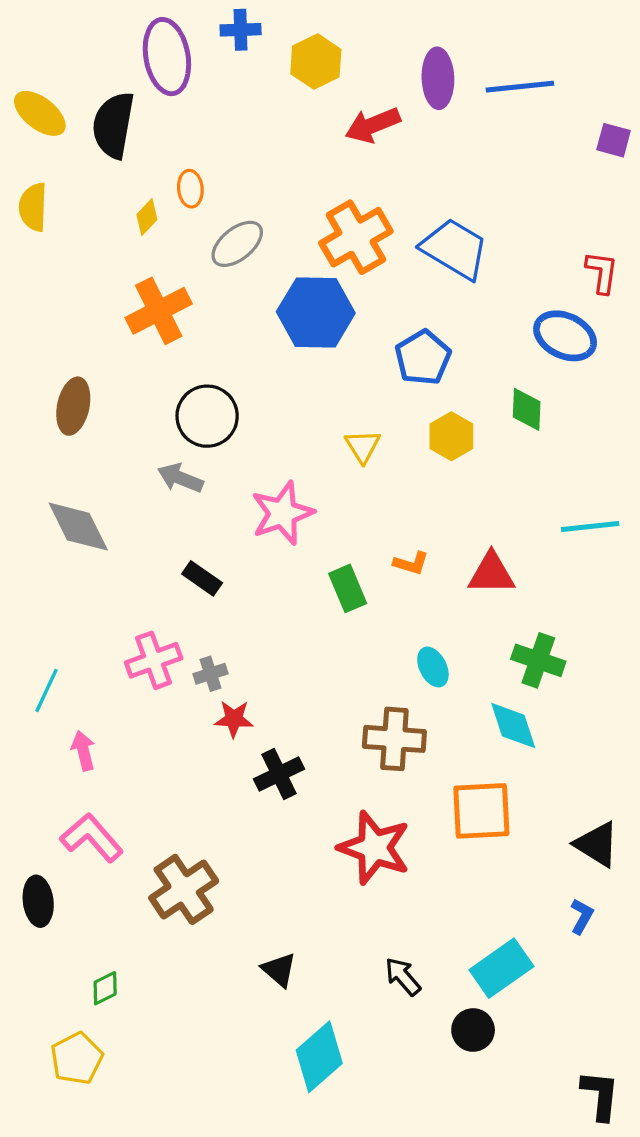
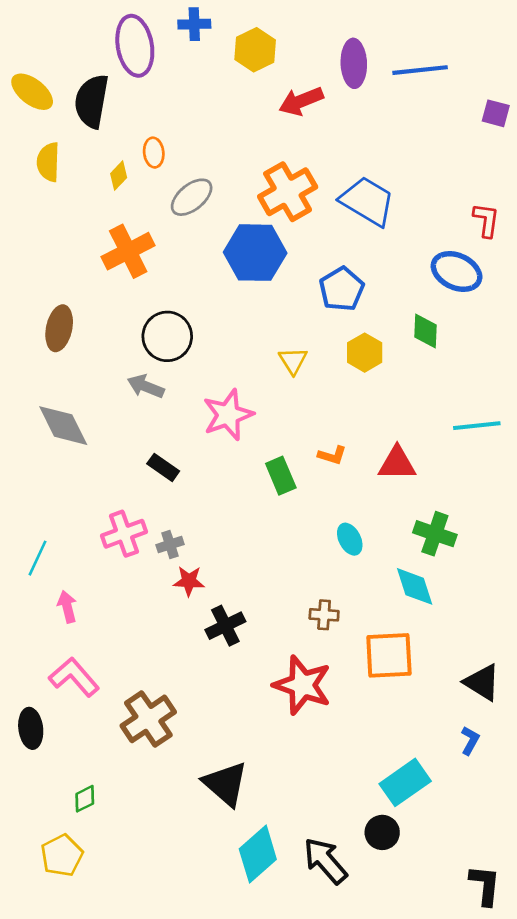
yellow semicircle: (33, 207) -> (48, 162), moved
brown cross: (394, 739) -> (324, 615), moved, size x0.6
black triangle: (279, 970) -> (225, 784), size x1.6
black arrow: (403, 976) -> (325, 861), moved, size x1.5

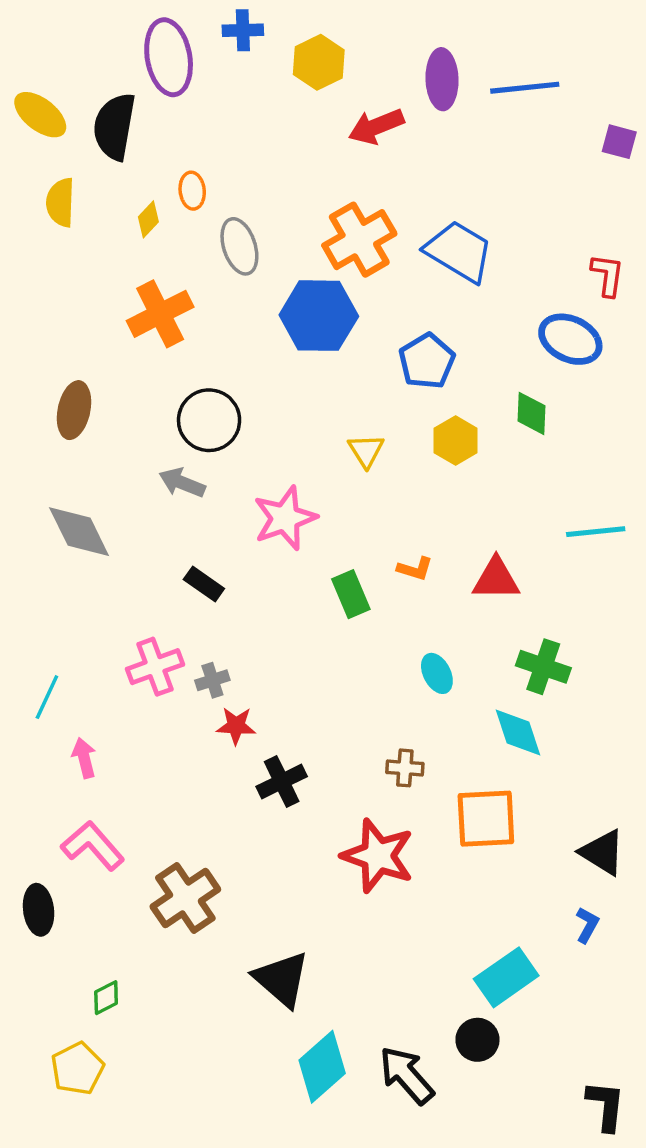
gray ellipse: (192, 197) -> (239, 246), turned -69

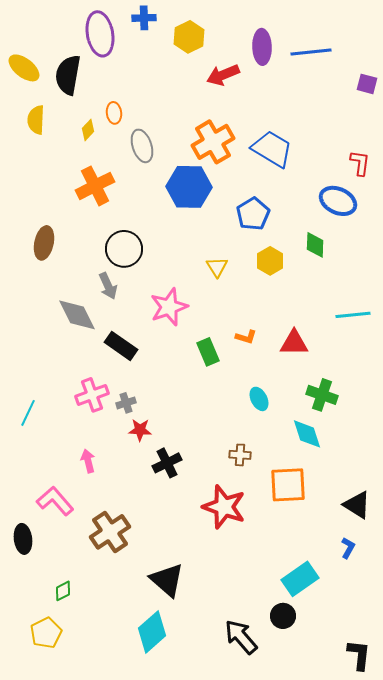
gray arrow: (182, 483) -> (108, 286), turned -136
gray diamond: (79, 532) -> (77, 315), moved
black rectangle: (204, 584) -> (121, 346), size x1.4
pink arrow: (84, 758) -> (88, 461), moved
cyan diamond: (322, 1067) -> (152, 632), moved

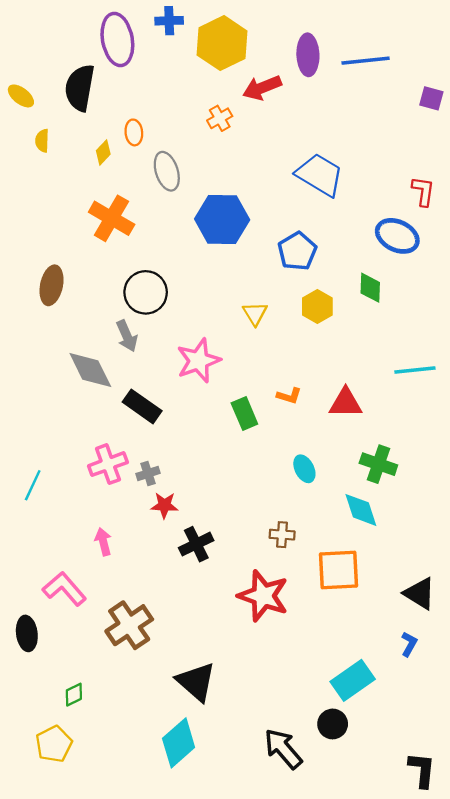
yellow hexagon: (189, 37) -> (222, 43), size x1.4
yellow ellipse: (24, 68) -> (21, 96), moved, size x0.7
yellow semicircle: (36, 120) -> (42, 141), size x0.7
orange cross: (213, 142) -> (220, 118), moved, size x0.5
orange cross: (95, 186) -> (112, 218), turned -33

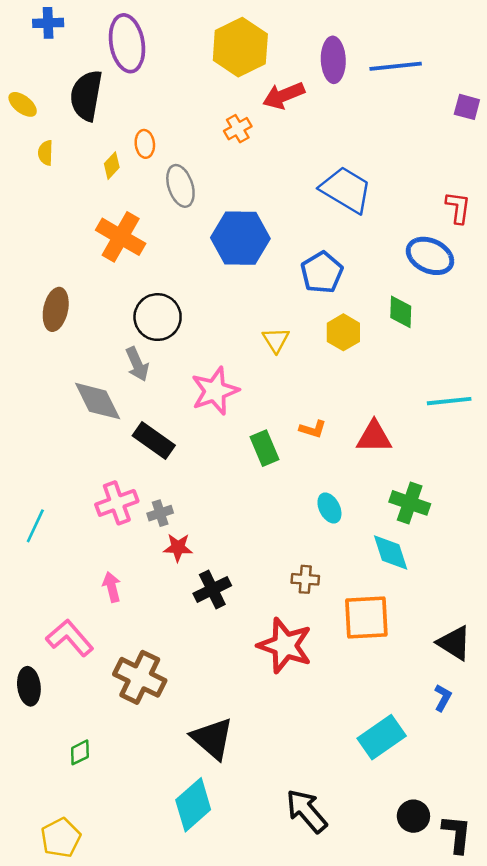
blue cross: (169, 21) -> (48, 23), moved
brown cross: (129, 625) -> (140, 677), turned -30
black circle: (333, 724) -> (413, 816), moved
yellow pentagon: (54, 744) -> (61, 838), moved

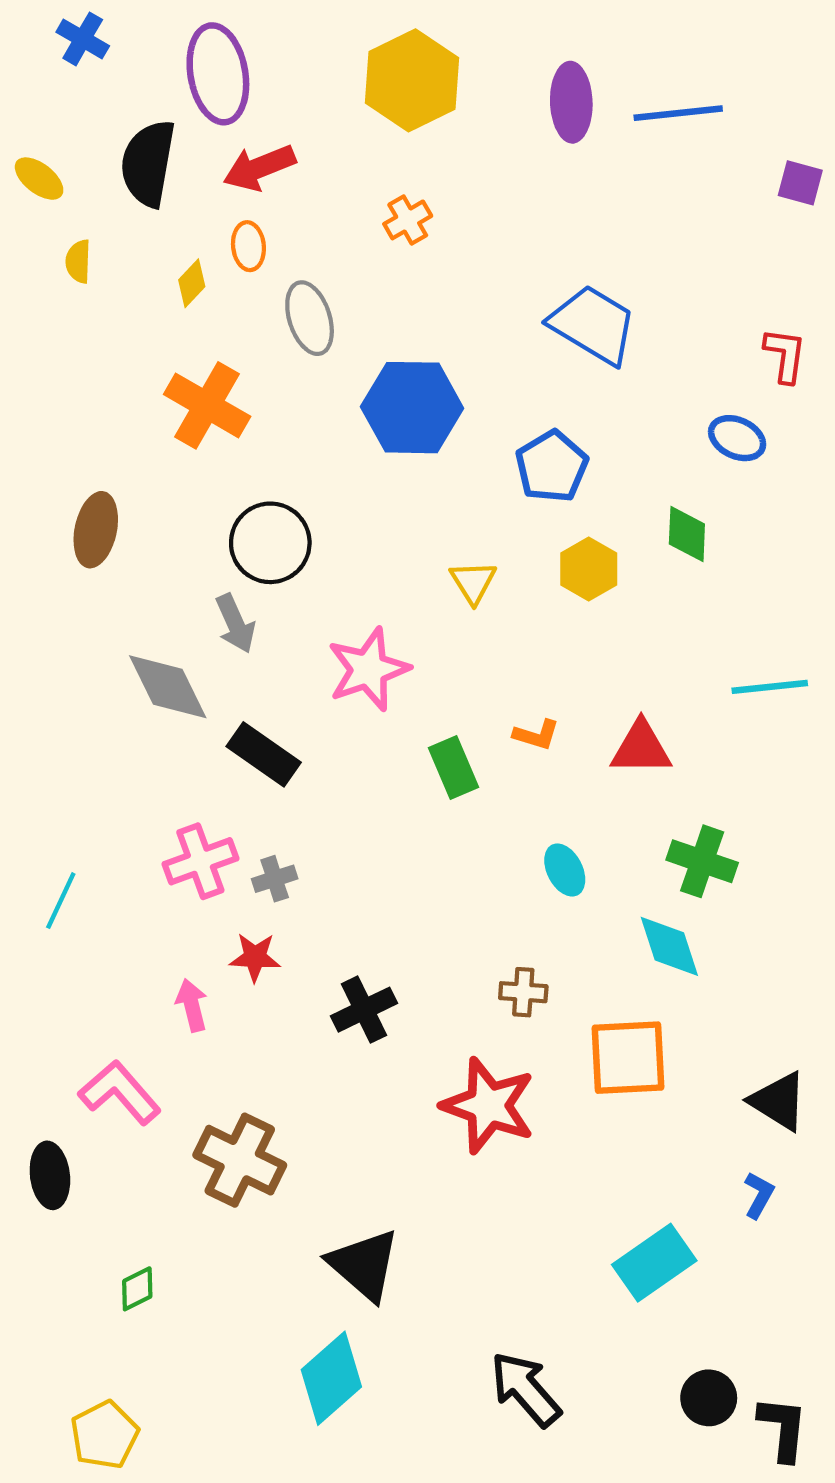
blue cross: (48, 23) -> (83, 39), turned 32
red arrow: (284, 95) -> (259, 168), moved
blue ellipse: (430, 256) -> (737, 438), size x0.7
red star: (178, 547) -> (255, 957), moved

